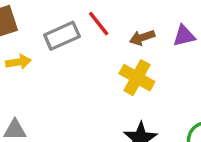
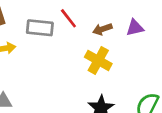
gray rectangle: (62, 36) -> (40, 28), turned 30

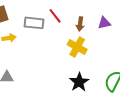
brown arrow: (102, 29) -> (80, 24), turned -64

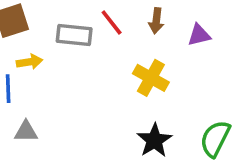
brown arrow: (80, 24) -> (156, 21), moved

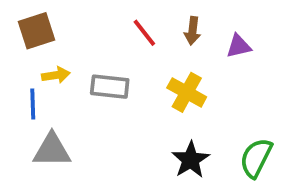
gray rectangle: (74, 35) -> (110, 87), moved
gray triangle: (26, 131) -> (52, 150), size x1.5

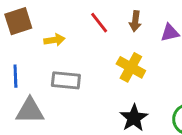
yellow arrow: (56, 75) -> (54, 40), moved
gray rectangle: (110, 87) -> (66, 80), moved

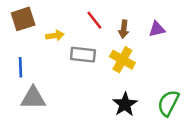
brown arrow: (135, 21) -> (124, 29), moved
gray rectangle: (66, 80) -> (83, 55), moved

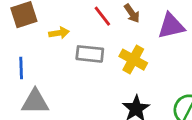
brown arrow: (124, 29) -> (132, 13), moved, turned -42
purple triangle: (157, 29) -> (171, 26), size x1.5

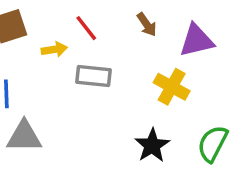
red line: (102, 16) -> (86, 28), moved
yellow cross: (133, 60) -> (172, 87), moved

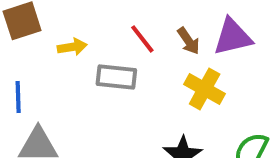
brown arrow: (147, 24) -> (189, 41), moved
red line: (86, 28) -> (142, 39), moved

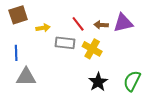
brown arrow: (189, 41) -> (101, 25), turned 128
yellow cross: (205, 89) -> (92, 49), moved

